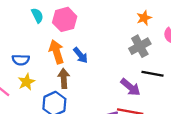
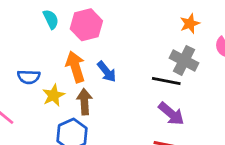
gray cross: (140, 46) -> (184, 60), turned -35
black line: (152, 74) -> (166, 81), moved
yellow star: (26, 82) -> (53, 95), moved

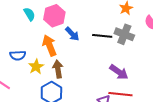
blue arrow: (107, 72) -> (72, 34), moved
black line: (166, 81) -> (102, 36), moved

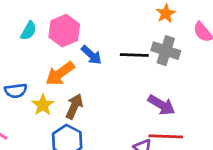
cyan semicircle: (29, 14) -> (29, 31), turned 64
orange arrow: (49, 45) -> (60, 74), turned -100
brown arrow: (58, 69) -> (74, 106), turned 36

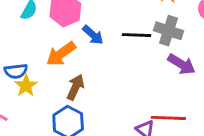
yellow star: (43, 105) -> (26, 86), moved
purple arrow: (161, 105) -> (182, 64), moved

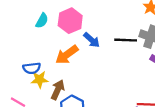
yellow star: (26, 86) -> (40, 79), turned 30
brown arrow: (75, 87) -> (58, 90), moved

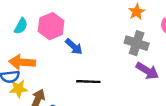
black line: (126, 40) -> (88, 82), moved
orange arrow: (67, 55) -> (22, 62), moved, turned 40

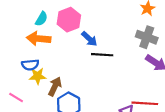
orange arrow: (22, 62) -> (39, 39), moved
black line: (88, 82) -> (102, 55), moved

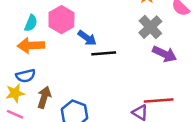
gray cross: (147, 37) -> (150, 27), turned 35
yellow star: (38, 76) -> (15, 93), moved
brown arrow: (55, 86) -> (44, 97), moved

